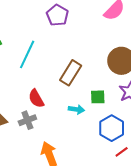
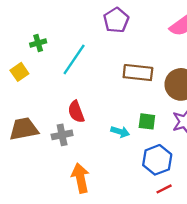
brown rectangle: (71, 73) -> (138, 73), moved, turned 55

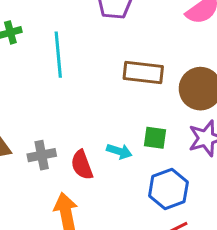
cyan line: (74, 59) -> (58, 55), turned -40
red semicircle: (76, 112) -> (82, 165), moved

